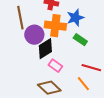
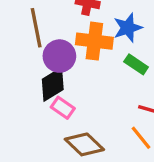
black diamond: (45, 49) -> (53, 84), moved
pink rectangle: (55, 66) -> (63, 108), moved

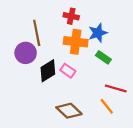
purple circle: (59, 56) -> (26, 53), moved
pink rectangle: (63, 108) -> (68, 71), moved

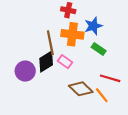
brown line: (37, 33) -> (50, 43), moved
purple circle: (26, 53) -> (25, 71), moved
brown diamond: (69, 111) -> (81, 89), moved

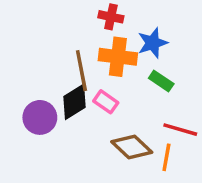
orange line: (102, 95) -> (166, 157), turned 49

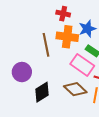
black diamond: (75, 102) -> (42, 92), moved
pink rectangle: (106, 102) -> (82, 65), moved, size x1.6

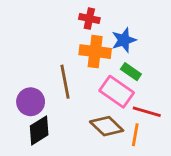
brown line: (46, 45) -> (65, 82), moved
black diamond: (42, 92) -> (39, 130), moved

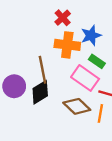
red cross: (89, 19) -> (63, 18), turned 35
black diamond: (39, 130) -> (40, 92), moved

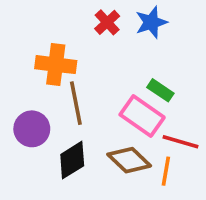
blue star: (91, 35) -> (151, 22), moved
orange cross: (67, 45) -> (56, 65), moved
black diamond: (40, 92) -> (72, 160), moved

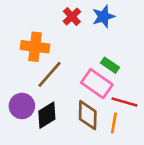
brown line: (76, 103) -> (50, 74), turned 52
purple circle: (32, 129) -> (22, 106), moved
brown diamond: (129, 160) -> (88, 115), turned 48

